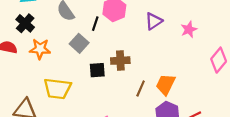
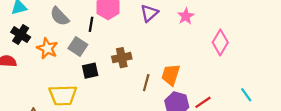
orange star: (40, 49) -> (47, 48), moved, turned 30
black square: (97, 70) -> (90, 71), moved

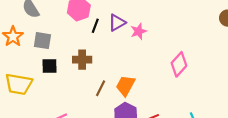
pink star: (186, 16) -> (139, 31), moved
black line: (91, 24) -> (95, 26), moved
gray square: (78, 46) -> (42, 41), turned -36

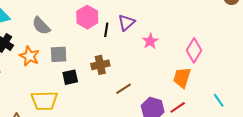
pink star: (139, 31) -> (150, 41), moved
orange trapezoid: (125, 86) -> (182, 78), moved
brown line: (101, 88) -> (124, 89), turned 42

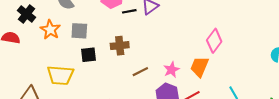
black line: (106, 30) -> (129, 11), turned 64
pink star: (150, 41) -> (171, 70), moved

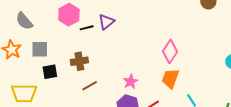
orange trapezoid: (200, 67) -> (170, 78), moved
brown line: (140, 72) -> (90, 86), moved

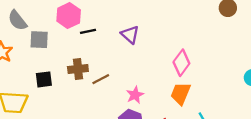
purple triangle: (106, 22) -> (130, 35), moved, turned -42
gray square: (40, 49) -> (39, 40), moved
brown line: (90, 86) -> (101, 79), moved

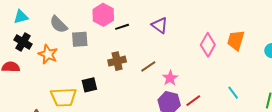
black square: (44, 79) -> (89, 85), moved
brown line: (101, 79) -> (148, 66), moved
orange trapezoid: (181, 93) -> (236, 40), moved

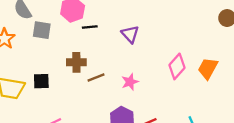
brown line: (148, 66) -> (96, 78), moved
pink star: (170, 78) -> (130, 82), moved

